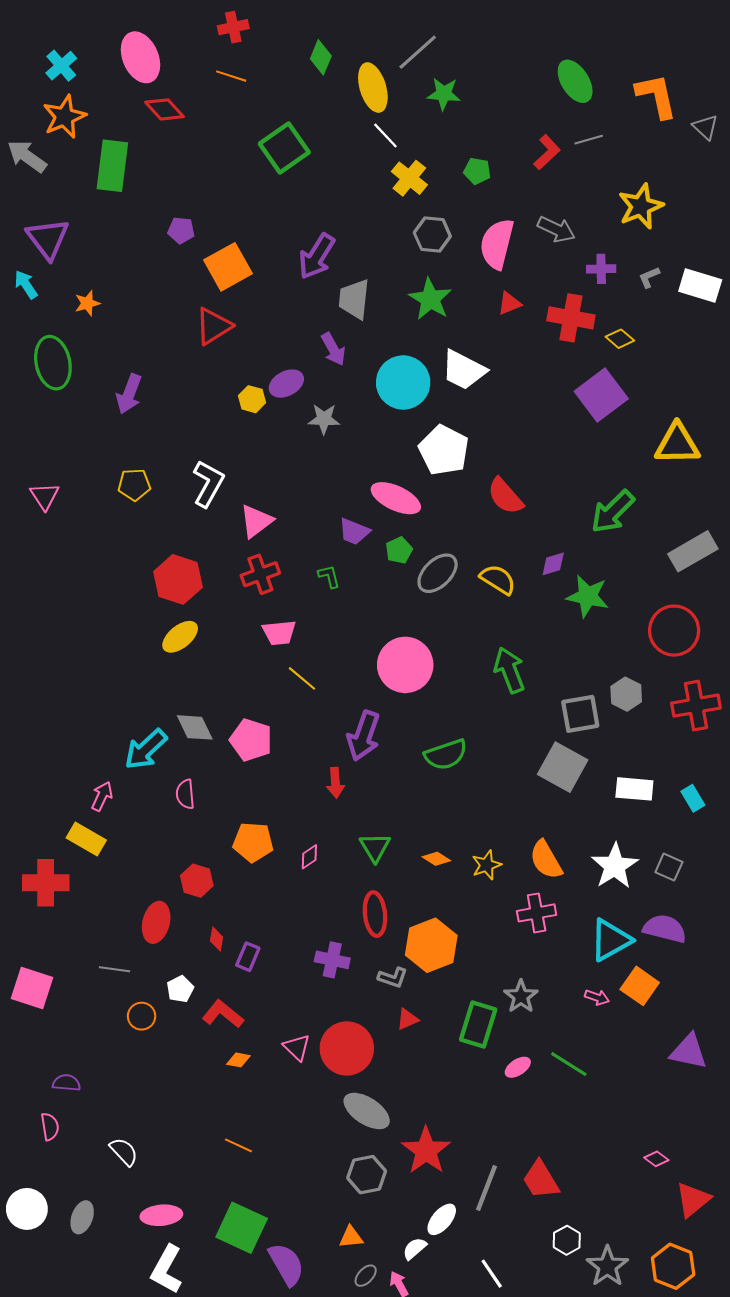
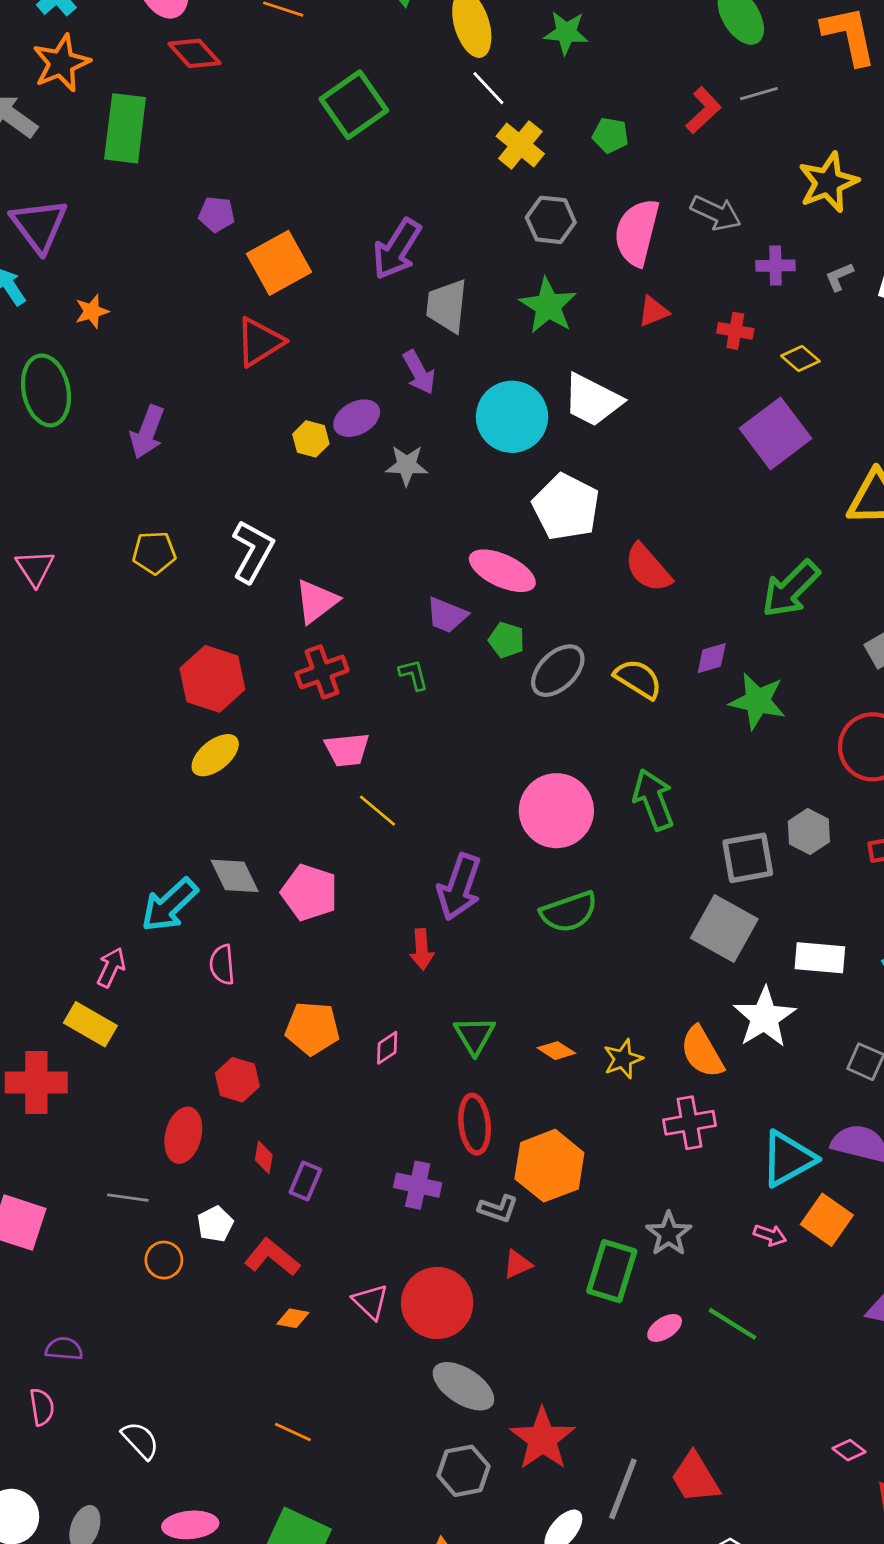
red cross: (571, 318) -> (735, 331), size x0.6
green pentagon: (399, 550) -> (506, 640), turned -30
pink circle: (405, 665) -> (556, 811), moved
white star: (615, 866) -> (764, 1017), moved

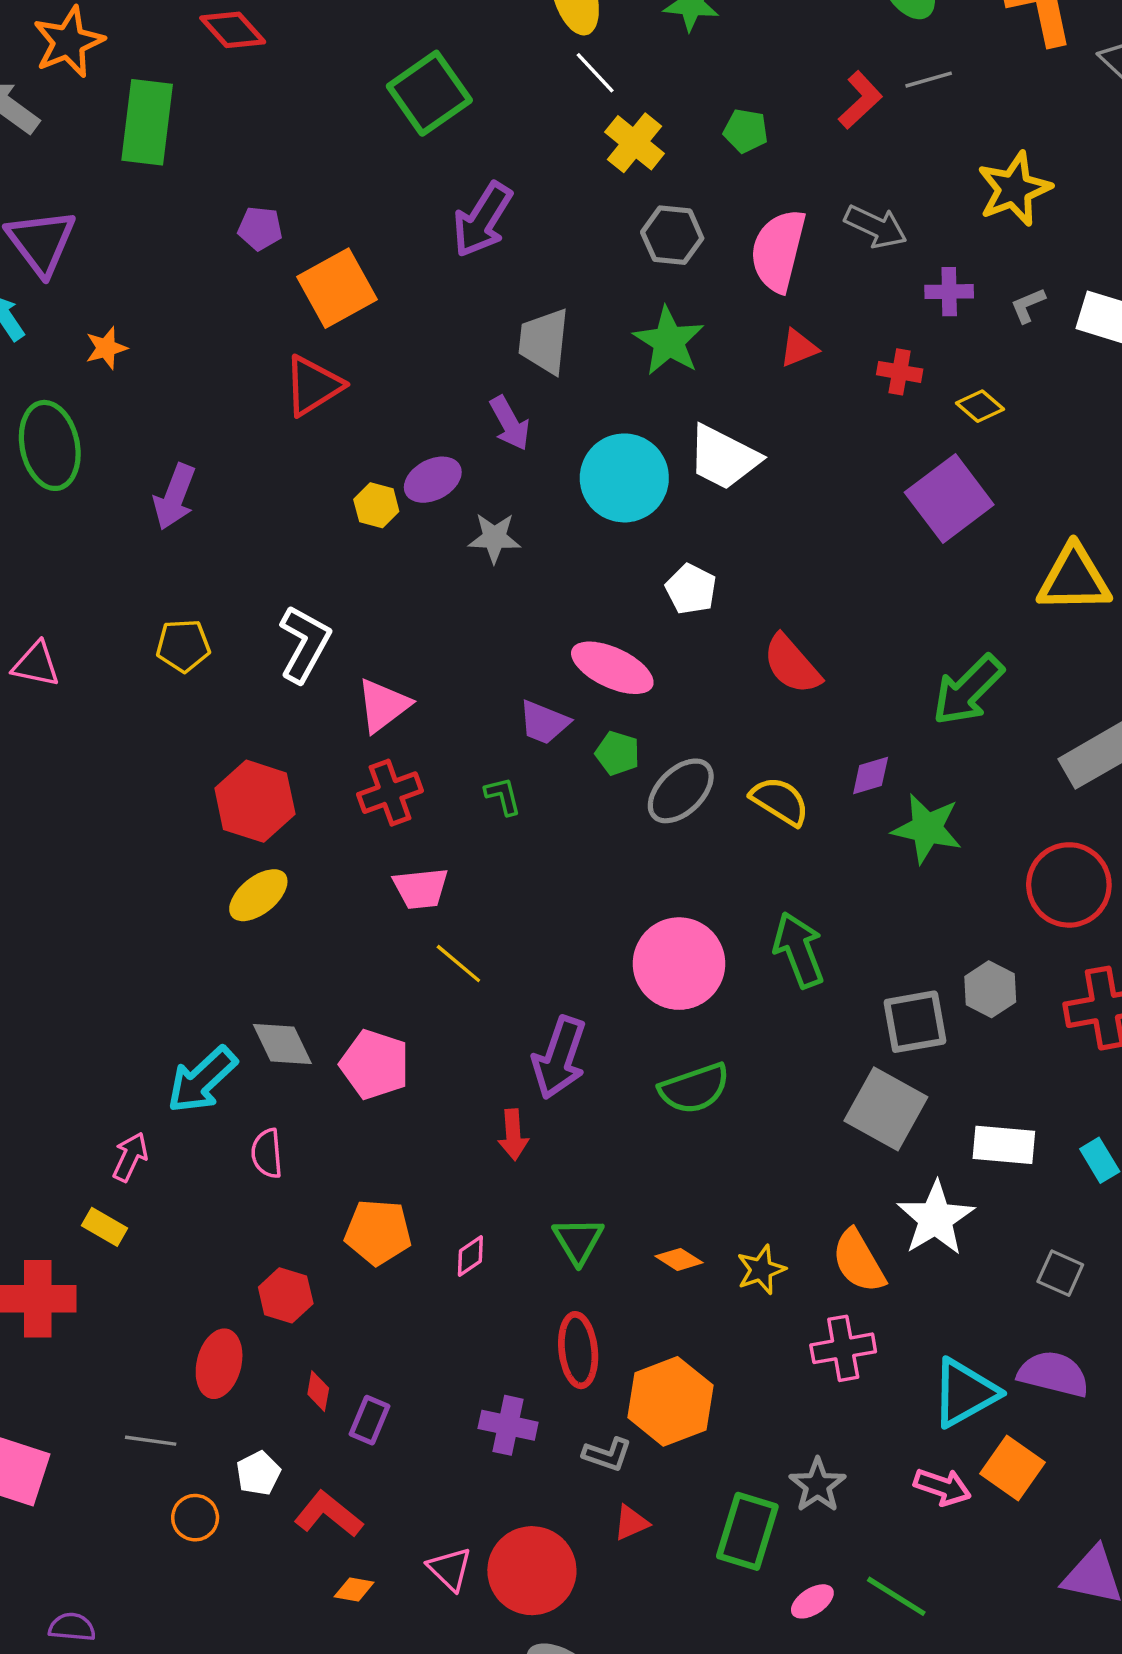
purple arrow: (397, 249) -> (482, 220), moved
white pentagon: (566, 507) -> (691, 589), size x0.6
pink triangle: (35, 568) -> (36, 664), turned -45
yellow rectangle: (90, 1024) -> (104, 1227), size x0.7
pink arrow: (770, 1235) -> (942, 1487), size x1.4

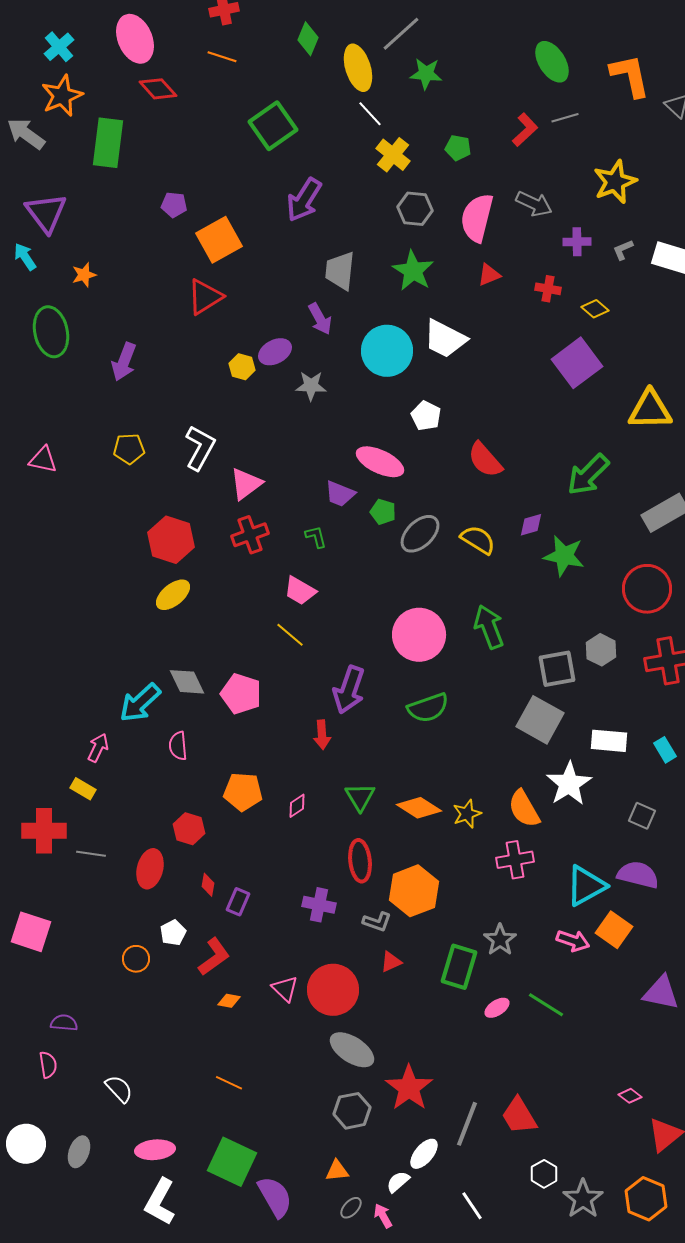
pink trapezoid: (421, 888) -> (300, 591), moved, turned 36
orange diamond: (679, 1259) -> (419, 808), size x1.6
gray line: (151, 1441) -> (91, 854), moved
red L-shape: (328, 1514) -> (214, 957), turned 105

